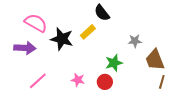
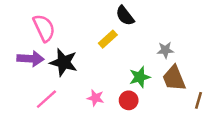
pink semicircle: (36, 23) -> (44, 28), turned 35
black star: (62, 39) -> (64, 62), moved
brown trapezoid: (155, 60) -> (174, 78), moved

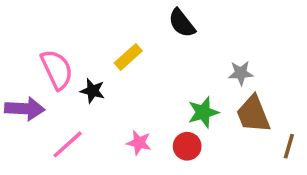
pink semicircle: (44, 28) -> (57, 69), moved
yellow rectangle: (108, 39) -> (128, 57), moved
purple arrow: (30, 59) -> (25, 109), moved
black star: (64, 62) -> (93, 91), size x0.6

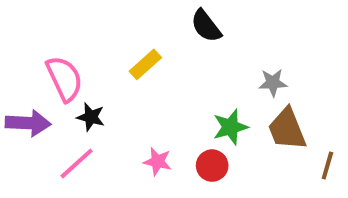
black star: (93, 91) -> (91, 117), moved

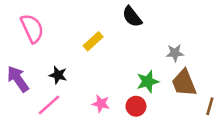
pink semicircle: (64, 79) -> (32, 28), moved
purple arrow: (28, 123) -> (18, 79), turned -128

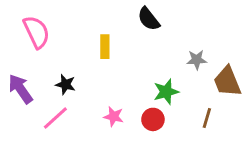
yellow rectangle: (93, 41) -> (105, 47), turned -48
brown trapezoid: (184, 83) -> (227, 82), moved
brown line: (210, 106) -> (207, 118), moved

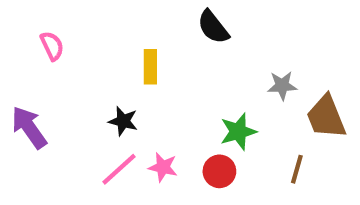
pink semicircle: (36, 32) -> (52, 46), size x0.6
black star: (66, 84) -> (123, 121), moved
pink line: (55, 118) -> (119, 169), moved

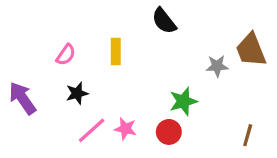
pink semicircle: (52, 46) -> (66, 55), moved, turned 60
brown trapezoid: (326, 117) -> (251, 50), moved
black star: (123, 121) -> (77, 93), moved, turned -30
brown line: (297, 169) -> (248, 135), moved

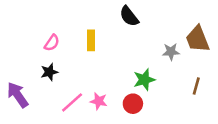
black star: (77, 93) -> (49, 72), moved
purple arrow: (22, 98) -> (18, 95), moved
brown line: (248, 135) -> (196, 86), moved

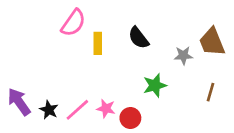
black semicircle: (129, 16) -> (139, 38), moved
pink semicircle: (52, 43) -> (73, 23), moved, size x1.5
black star: (49, 72) -> (49, 110), moved, turned -30
red circle: (133, 104) -> (130, 118), moved

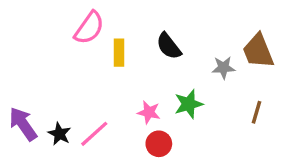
pink star: (106, 108) -> (149, 112), moved

